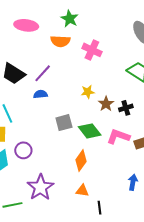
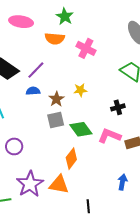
brown star: (106, 104) -> (56, 99), moved
orange triangle: (82, 191) -> (59, 185), moved, size x1.5

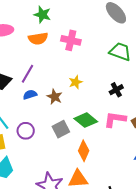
gray square: (56, 120) -> (61, 129), moved
purple circle: (14, 146) -> (26, 131), moved

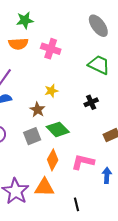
green star: (42, 15) -> (25, 20), turned -30
brown star: (55, 97) -> (37, 110), moved
pink L-shape: (115, 119) -> (83, 162), moved

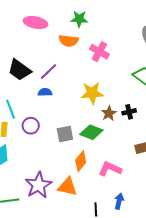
yellow star: (51, 91) -> (92, 93), size x1.6
brown star: (37, 110) -> (109, 113), moved
green diamond: (58, 129) -> (91, 132), turned -35
blue arrow: (107, 175) -> (119, 201), moved

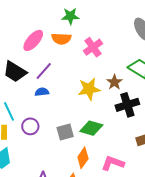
pink ellipse: (35, 23) -> (33, 40), moved, turned -55
pink cross: (99, 52) -> (93, 47), turned 30
black cross: (129, 112) -> (127, 105), size x1.6
brown star: (109, 113) -> (114, 82), moved

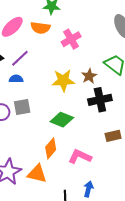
gray square: (65, 132) -> (22, 107), moved

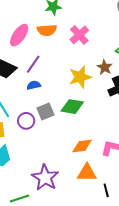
green diamond: (62, 120) -> (72, 107), moved
orange diamond: (51, 148) -> (82, 146), turned 55
orange triangle: (37, 174) -> (87, 173), moved

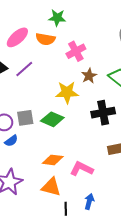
brown star: (105, 67) -> (89, 76), moved
blue semicircle: (34, 85) -> (11, 141), moved, turned 144

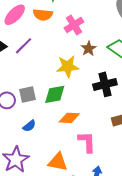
green diamond: (52, 119) -> (55, 94), turned -30
blue semicircle: (11, 141) -> (29, 126), moved
orange diamond: (53, 160) -> (69, 118), moved
pink L-shape: (82, 169) -> (87, 142), turned 65

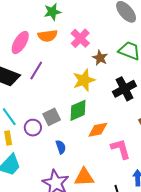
blue semicircle: (29, 126) -> (61, 147), turned -56
orange triangle: (58, 162) -> (84, 177), moved

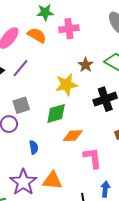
orange semicircle: (48, 36) -> (37, 35), turned -150
pink cross: (80, 38) -> (69, 29), moved, turned 30
gray square: (52, 117) -> (21, 105), moved

